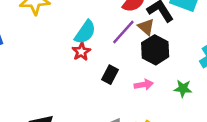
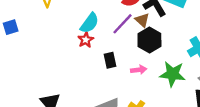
black rectangle: (110, 75) -> (110, 60), turned -42
green star: (183, 88) -> (172, 74), size x1.6

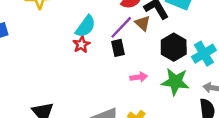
black hexagon: (149, 40) -> (174, 47), moved
black rectangle: (110, 60) -> (118, 48), moved

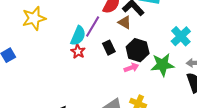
purple line: (121, 27) -> (93, 27), moved
black hexagon: (174, 47) -> (138, 50), moved

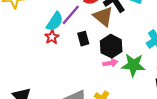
brown triangle: (125, 22) -> (103, 16), size x1.5
pink arrow: (131, 68) -> (110, 63), moved

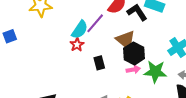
brown triangle: (103, 16) -> (126, 40), moved
black rectangle: (83, 39) -> (99, 63), moved

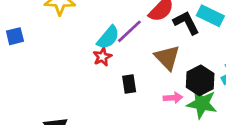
black hexagon: (134, 53) -> (200, 80), moved

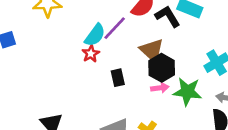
black hexagon: (200, 80) -> (162, 68), moved

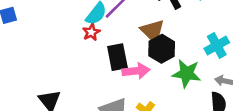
black rectangle: (118, 78) -> (117, 57), size x1.5
pink arrow: (160, 88) -> (136, 71), moved, size x1.5

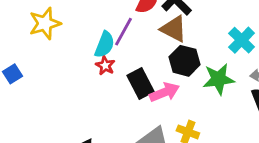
brown triangle: (152, 31) -> (174, 29), moved

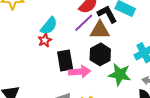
brown triangle: (174, 29) -> (100, 30), turned -45
purple line: (123, 32) -> (84, 23), moved

